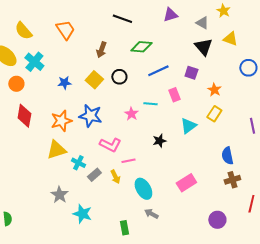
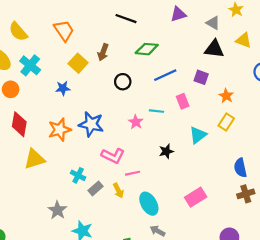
black triangle: (203, 47) -> (214, 49), turned -42
yellow square: (94, 80) -> (78, 63), moved
yellow triangle: (56, 150) -> (35, 159), moved

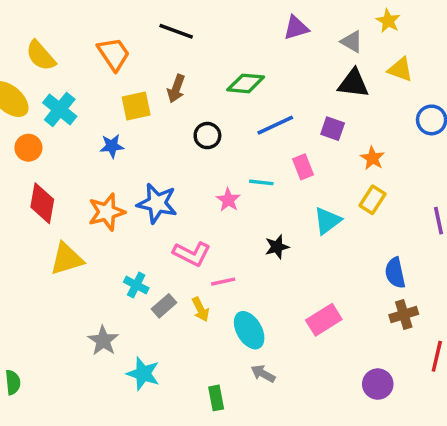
black line: (126, 19) -> (176, 31), moved
yellow square: (78, 63) -> (136, 106), turned 36

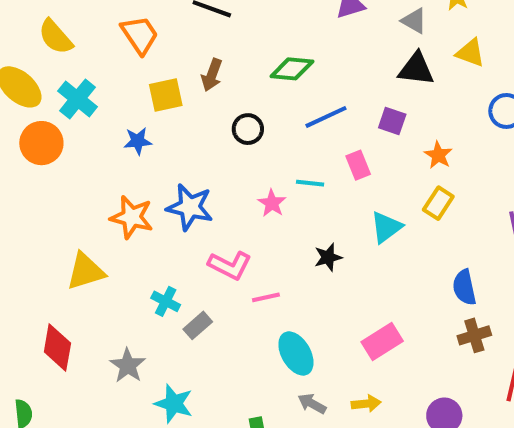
orange circle: (28, 148) -> (41, 143), size x1.4
red diamond: (42, 203) -> (57, 347), moved
orange star: (107, 212) -> (132, 217), turned 30
yellow arrow: (200, 309) -> (366, 404), moved, turned -70

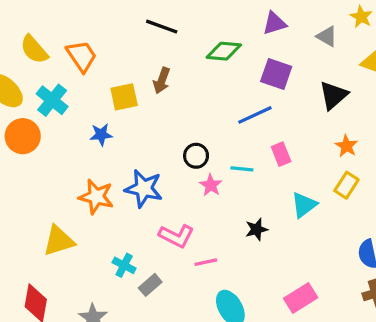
orange trapezoid: (140, 35) -> (82, 56), moved
green diamond: (292, 69) -> (224, 51), moved
black triangle: (416, 69) -> (333, 95), moved, turned -48
purple square: (392, 121) -> (276, 74), moved, size x1.4
black circle: (248, 129) -> (196, 156), moved

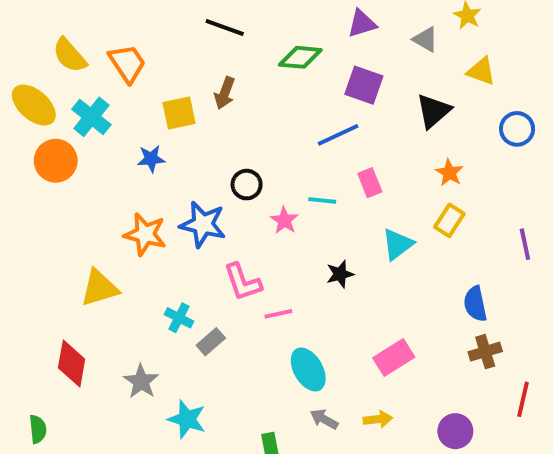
black circle: (196, 156) -> (247, 185), moved
pink L-shape: (176, 236) -> (243, 282), turned 44

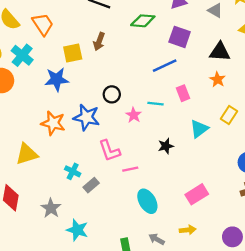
black triangle: (433, 111) -> (220, 52), turned 45
blue star: (151, 159) -> (57, 79), size x1.5
orange star: (449, 173) -> (217, 79), moved
gray arrow: (324, 419) -> (157, 239), moved

